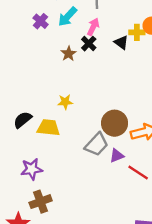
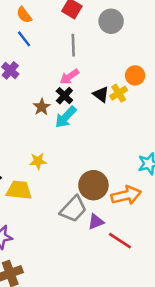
cyan arrow: (67, 17) -> (66, 117), moved
pink arrow: (93, 27) -> (69, 77), turned -150
yellow cross: (137, 32) -> (119, 93), moved, turned -32

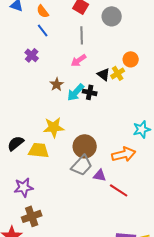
black cross: (64, 96) -> (90, 92), moved, turned -32
yellow star: (38, 161) -> (54, 127), size x1.5
brown circle: (93, 185) -> (85, 146), moved
purple triangle: (96, 222) -> (100, 175), turned 32

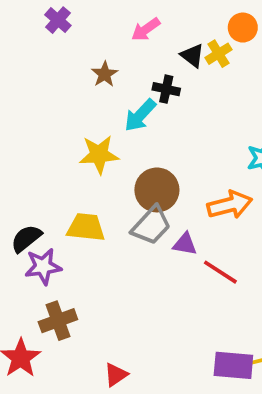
cyan arrow: (76, 92) -> (140, 115), moved
black semicircle: (16, 143) -> (26, 238), moved
yellow trapezoid: (39, 150) -> (86, 227), moved

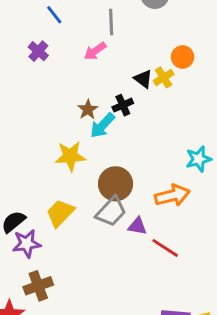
pink arrow: (146, 29) -> (95, 51), moved
brown star: (105, 74) -> (88, 109), moved
black cross: (166, 89) -> (123, 105), turned -36
yellow trapezoid: (86, 227) -> (60, 213), turned -52

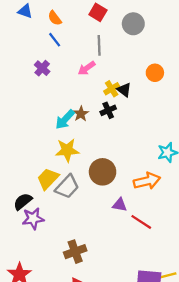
yellow cross: (164, 77) -> (112, 89), moved
cyan arrow: (102, 126) -> (65, 119), moved
gray trapezoid: (111, 212) -> (67, 187), moved
yellow trapezoid: (60, 213) -> (48, 179), moved
brown cross: (38, 286) -> (75, 252), moved

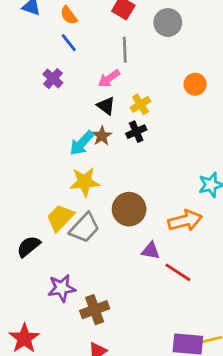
black triangle: (124, 90) -> (106, 106), moved
purple star: (33, 219) -> (62, 288), moved

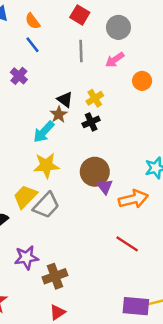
pink arrow: (109, 79) -> (115, 60), moved
brown star: (102, 136) -> (59, 114), moved
brown circle: (129, 209) -> (95, 172), moved
purple triangle: (151, 251) -> (105, 187), moved, turned 42

